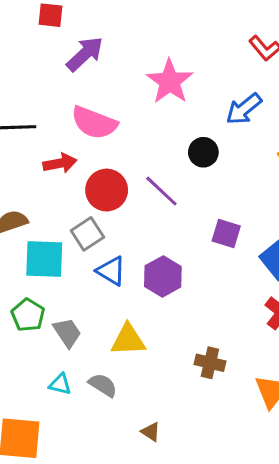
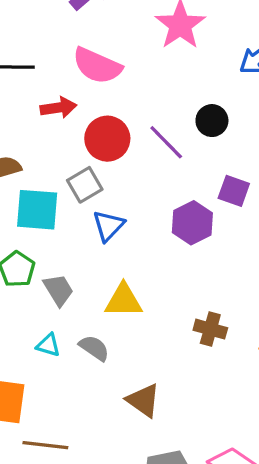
black circle: (203, 152) -> (212, 121), moved
blue triangle: (111, 271) -> (108, 226), turned 40
purple hexagon: (163, 276) -> (192, 223), moved
brown triangle: (151, 432) -> (143, 400), size x1.6

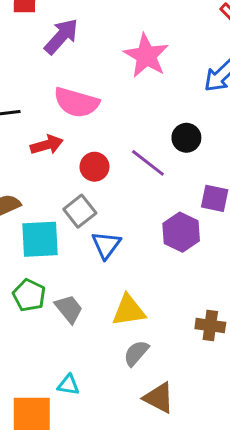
red circle: (107, 139) -> (94, 167), size x0.7
cyan triangle: (48, 345) -> (68, 385), moved
gray semicircle: (94, 348) -> (136, 353), moved, turned -76

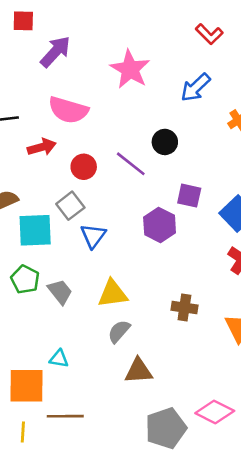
brown triangle: (159, 398) -> (139, 371), turned -32

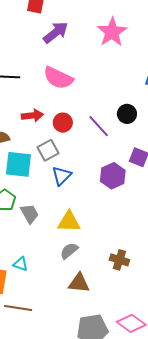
pink star: (130, 69) -> (112, 32), moved
red arrow: (42, 147) -> (32, 115), moved
brown cross: (184, 308) -> (119, 260), moved

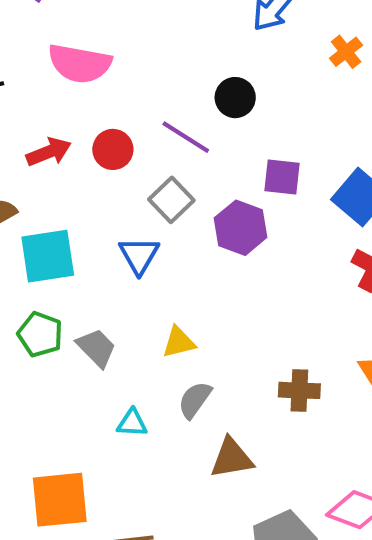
gray square: (48, 150) -> (171, 200), moved
yellow triangle: (69, 222) -> (179, 342), size x0.7
cyan triangle: (21, 264) -> (132, 423), moved

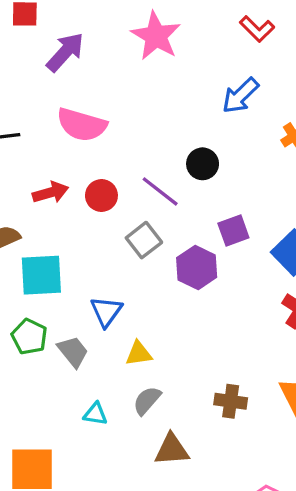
purple square: (282, 177) -> (233, 231), turned -32
blue triangle: (139, 255) -> (106, 312), moved

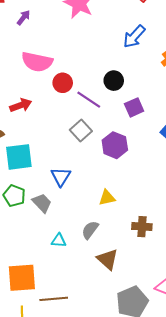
purple arrow: (65, 52) -> (23, 18), size x0.6
red circle: (101, 195) -> (63, 83), moved
purple square: (233, 231) -> (134, 107), moved
yellow triangle: (139, 354) -> (107, 198), moved
brown triangle: (172, 450) -> (108, 259), turned 50

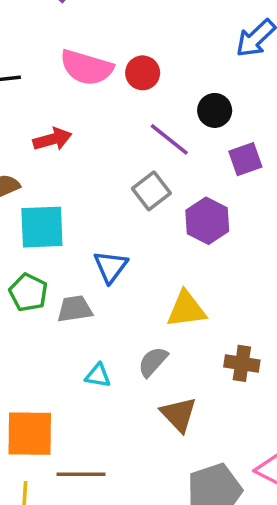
red circle: (63, 83) -> (143, 73), moved
yellow triangle: (107, 198) -> (186, 309), size x1.4
gray trapezoid: (42, 203) -> (75, 309), turned -60

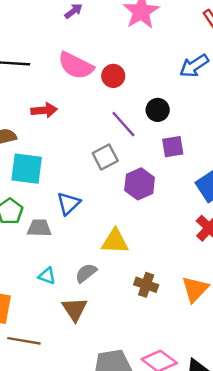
brown triangle: (179, 414) -> (75, 309), moved

